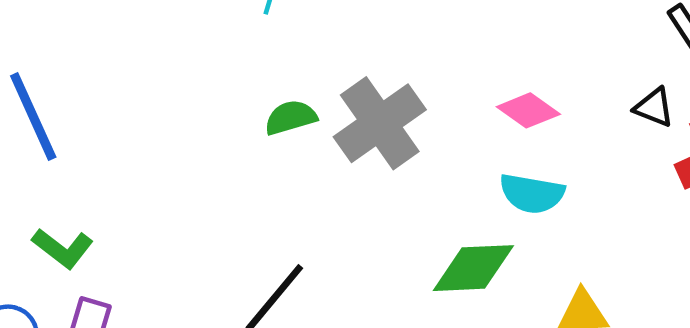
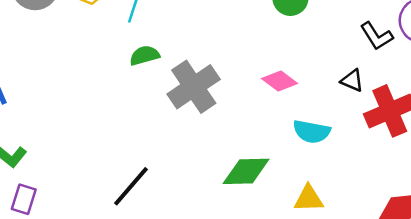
green semicircle: (291, 117) -> (145, 55), moved
cyan semicircle: (532, 194) -> (312, 132), moved

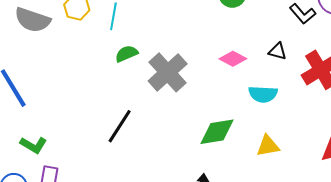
black triangle: (352, 81) -> (278, 51), moved
black line: (131, 186) -> (120, 126), moved

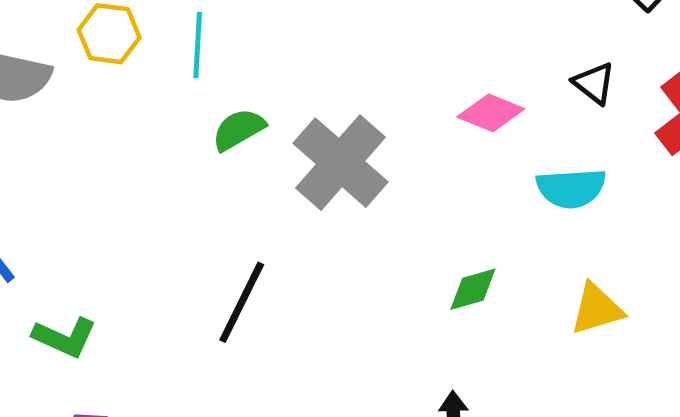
black triangle: (278, 51) -> (594, 83), turned 30
green diamond: (217, 132) -> (473, 289), size x0.6
green L-shape: (33, 145) -> (65, 337), moved

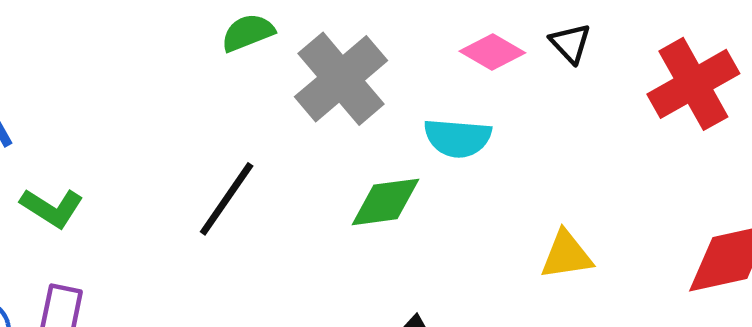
black triangle: (594, 83) -> (570, 43), moved
cyan semicircle: (571, 188) -> (458, 138), moved
green diamond: (473, 289) -> (385, 202), moved, size x1.4

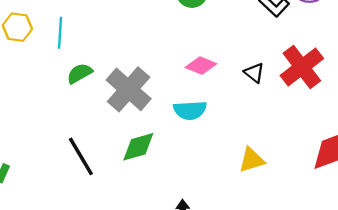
black triangle: (570, 43) -> (254, 73), moved
black line: (227, 199) -> (81, 156), turned -57
green diamond: (385, 202) -> (138, 147), moved

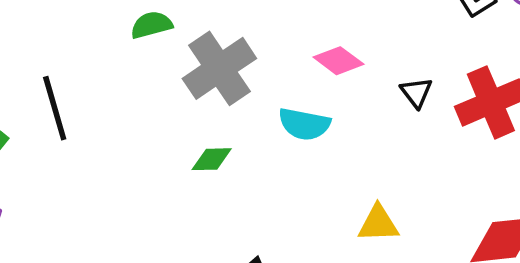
green diamond: (138, 147) -> (212, 159), size x0.7
black line: (81, 156) -> (55, 108), moved

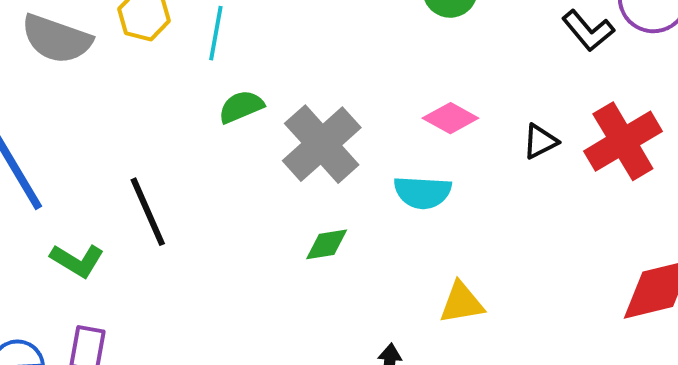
black triangle: (416, 92) -> (540, 141), turned 48
yellow triangle: (378, 224) -> (461, 303), moved

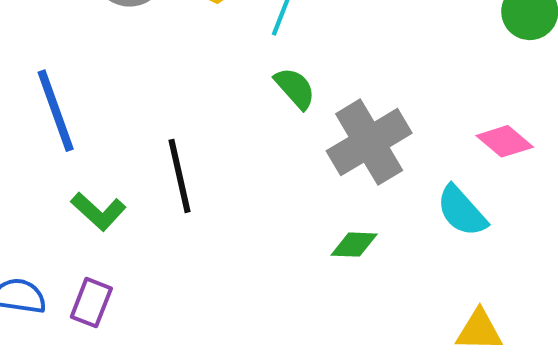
green semicircle: (241, 107) -> (295, 88), turned 60
cyan semicircle: (423, 192) -> (462, 211), turned 34

